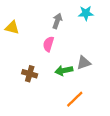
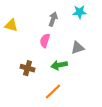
gray triangle: (84, 63) -> (78, 48), moved
orange line: (75, 99) -> (53, 92), moved

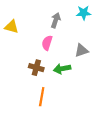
brown cross: (28, 68) -> (36, 68), moved
orange line: (53, 92) -> (42, 97), moved, turned -36

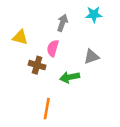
yellow triangle: (12, 27) -> (20, 37), moved
brown cross: (36, 68) -> (37, 65), moved

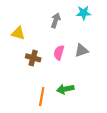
pink semicircle: (53, 48) -> (59, 53), moved
green arrow: (70, 77) -> (65, 89), moved

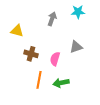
pink semicircle: (59, 53) -> (55, 59), moved
orange line: (42, 97) -> (39, 80), moved

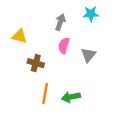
gray triangle: (76, 47) -> (88, 55), turned -32
pink semicircle: (55, 59) -> (64, 46), moved

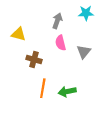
pink semicircle: (64, 46) -> (61, 43), turned -32

